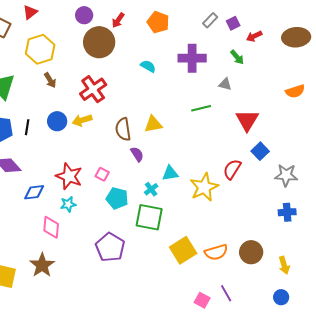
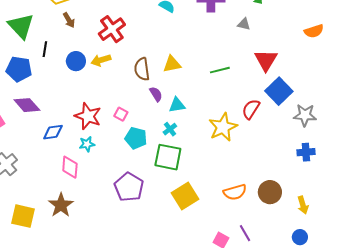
green line: (201, 108) -> (220, 70), moved
black line: (27, 127) -> (45, 49), moved
blue square: (260, 151) -> (279, 91), size x1.5
cyan triangle: (170, 173) -> (177, 105), moved
yellow square: (183, 250) -> (185, 196), moved

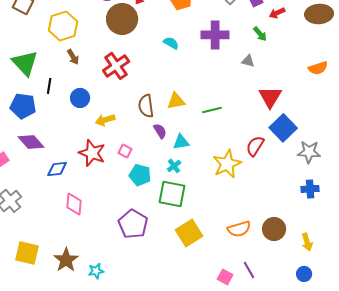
yellow arrow: (101, 60) -> (105, 120), moved
green line: (220, 70) -> (212, 110), moved
cyan star: (87, 144) -> (96, 271), moved
brown star: (61, 205) -> (66, 260), moved

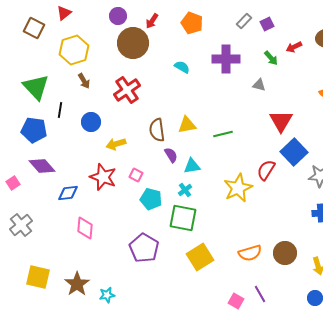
red arrow: (277, 13) -> (294, 47), moved

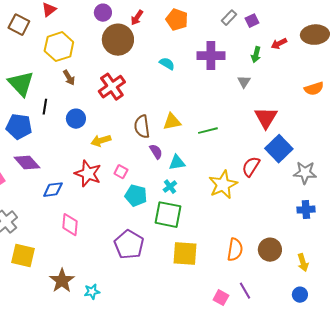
green arrow: (271, 58) -> (256, 55), turned 56
gray triangle: (259, 85) -> (244, 82), turned 48
orange semicircle: (250, 253) -> (235, 250), turned -65
yellow square: (200, 257) -> (185, 254), turned 36
yellow square: (38, 277) -> (23, 256), moved

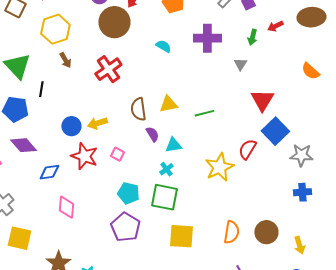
orange semicircle: (314, 89) -> (310, 71), turned 60
blue circle: (76, 119) -> (71, 126), moved
cyan pentagon: (136, 196) -> (128, 193), moved

